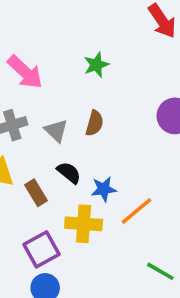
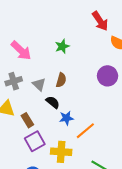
black semicircle: (69, 173) -> (53, 102), moved
yellow cross: (84, 224) -> (61, 152), moved
purple square: (41, 249) -> (35, 141), moved

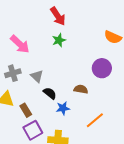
red arrow: (100, 21) -> (58, 16), moved
brown semicircle: (61, 80) -> (81, 89), moved, turned -96
orange line: (85, 131) -> (95, 120), moved

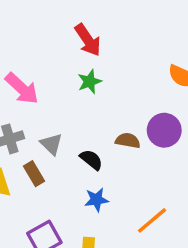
brown semicircle: (81, 89) -> (128, 141), moved
black semicircle: (50, 93) -> (91, 160), moved
brown rectangle: (26, 110) -> (34, 174), moved

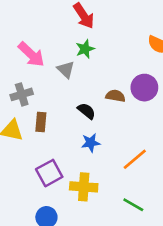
gray triangle: (51, 144) -> (66, 70), moved
brown rectangle: (34, 174) -> (41, 122), turned 36

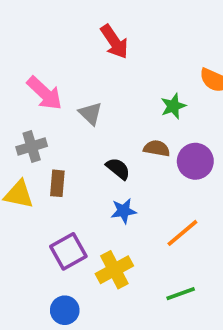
green star: (85, 49) -> (173, 106), moved
purple circle: (144, 88) -> (195, 161), moved
yellow cross: (84, 187) -> (114, 270), turned -32
green line: (133, 205) -> (181, 294), turned -50

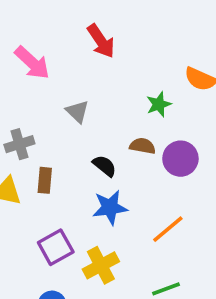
pink arrow: (45, 93) -> (32, 63), moved
blue star: (124, 211) -> (110, 207), size x1.4

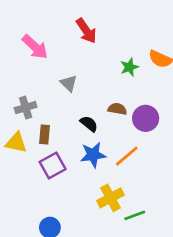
green star: (159, 104) -> (129, 67), moved
orange line: (168, 229) -> (127, 156), moved
purple square: (56, 247) -> (53, 166), moved
yellow cross: (101, 265) -> (111, 198), moved

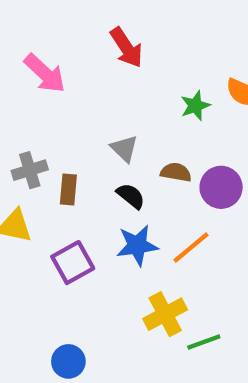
gray triangle: (69, 83) -> (124, 149), moved
brown rectangle: (44, 135) -> (68, 189), moved

